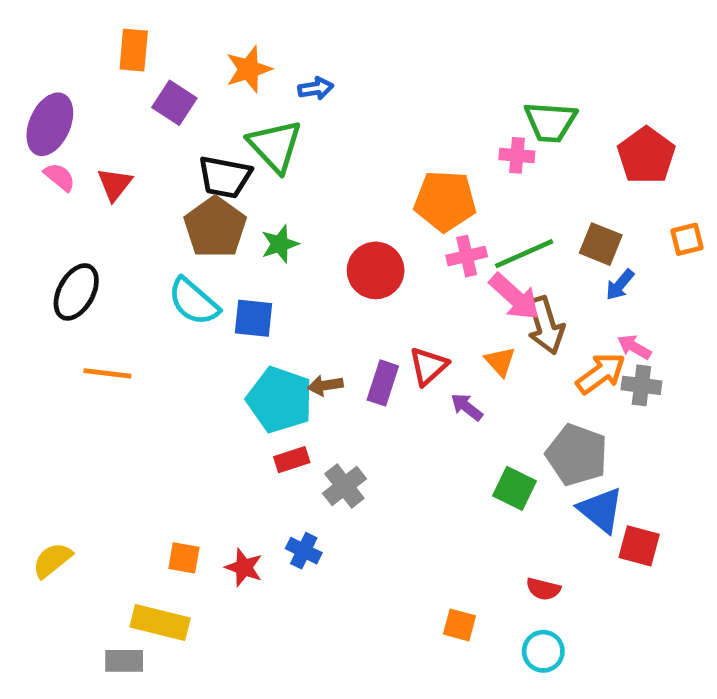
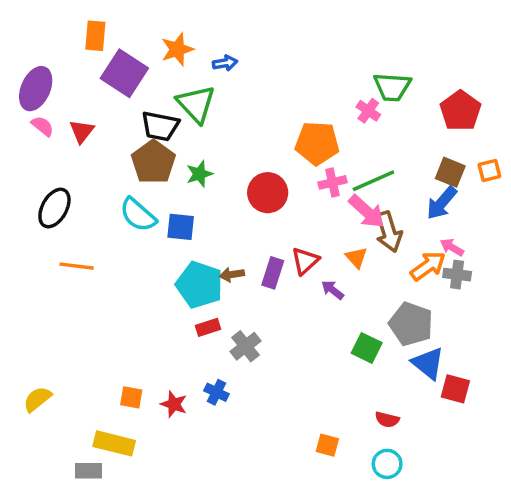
purple square: (174, 103) -> (124, 73), size x1.5
pink cross: (517, 155) -> (368, 111), turned 30
brown square: (601, 244) -> (450, 172), moved
blue arrow: (620, 285) -> (442, 203), size x1.5

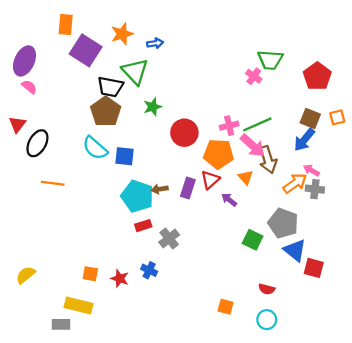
red triangle: (82, 131) -> (17, 124), moved
orange pentagon: (317, 143) -> (218, 154), moved
green star: (199, 174) -> (153, 107), moved

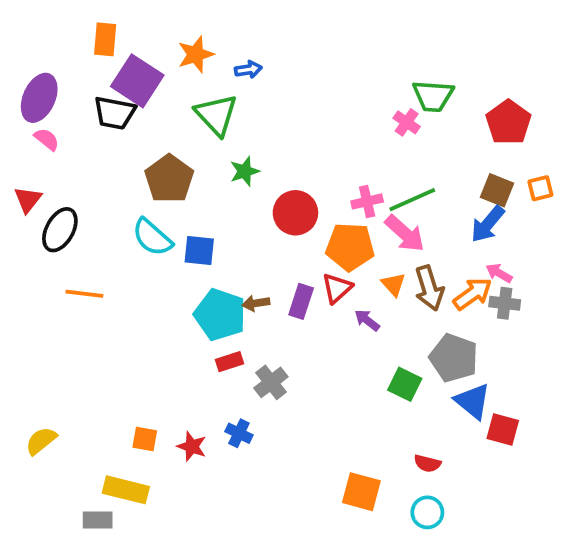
black trapezoid: (110, 87) -> (115, 113), moved
brown arrow: (268, 160) -> (429, 288), moved
orange square: (226, 307) -> (361, 492), size x1.5

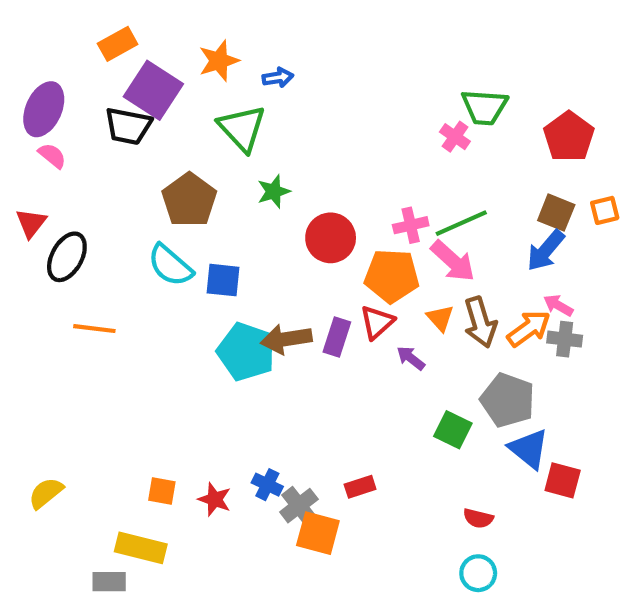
orange rectangle: (105, 39) -> (118, 44), turned 56
brown arrow: (256, 303) -> (286, 339), size x1.6
red rectangle: (229, 362) -> (360, 487), moved
gray cross: (271, 382) -> (299, 506), moved
orange square: (361, 492) -> (318, 533), moved

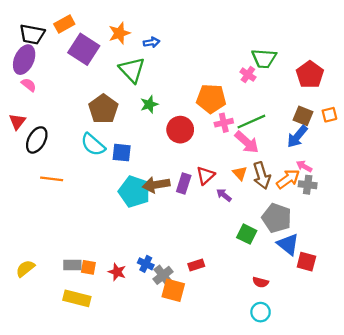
black trapezoid: (128, 126) -> (32, 34), moved
orange pentagon: (392, 276) -> (211, 99), moved
gray rectangle: (109, 582) -> (72, 265), moved

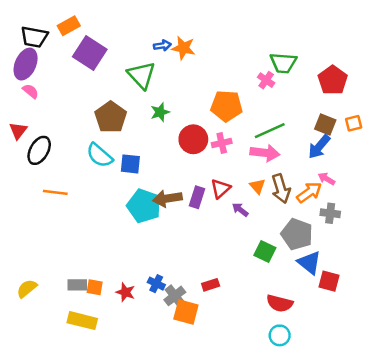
orange star: (119, 33) -> (183, 48), moved, turned 30
pink cross: (224, 123) -> (222, 143), moved
pink arrow: (247, 142) -> (265, 153), turned -35
gray cross: (308, 185) -> (330, 213), moved
red semicircle: (261, 282) -> (280, 303), size x1.5

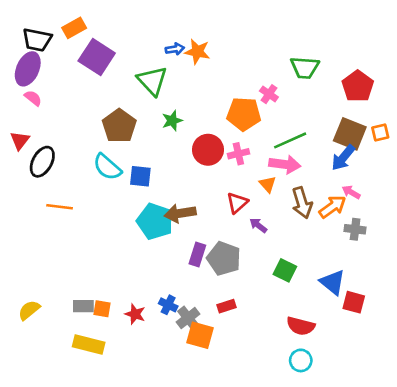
pink cross: (266, 80) -> (269, 94), moved
brown square: (325, 124) -> (350, 134), size x1.4
orange triangle: (257, 186) -> (268, 184), moved
purple rectangle: (197, 197) -> (197, 254), moved
gray pentagon: (297, 234) -> (224, 258), moved

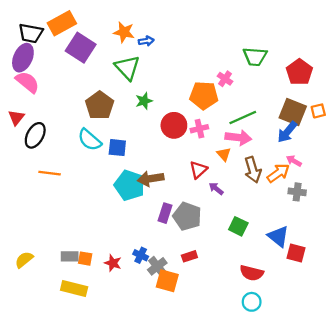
orange rectangle: (74, 28) -> (62, 23), size x1.4
orange star: (197, 52) -> (124, 32), moved
pink semicircle: (33, 98) -> (27, 82), size x1.6

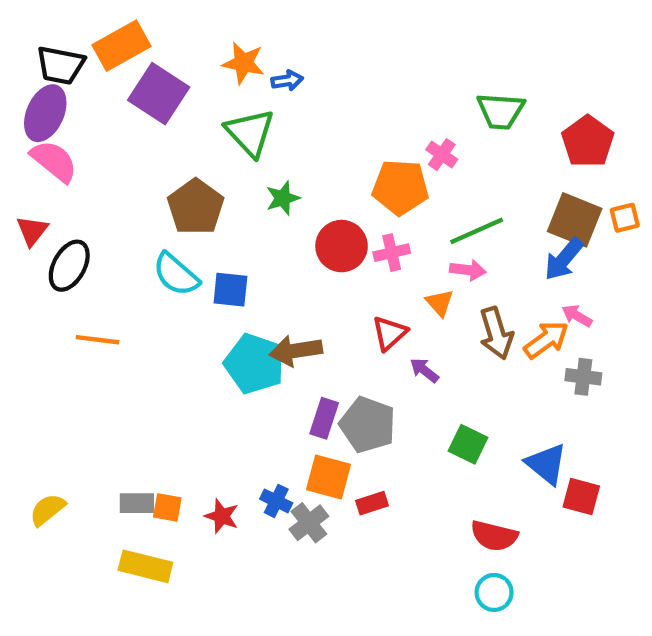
pink arrow: (238, 138) -> (468, 270), size x0.7
orange square: (167, 281) -> (328, 477), moved

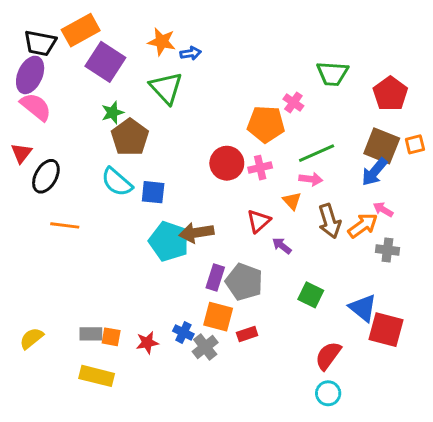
green star: (283, 198) -> (113, 113), moved
red square: (581, 497) -> (386, 330), size x1.4
red star: (222, 516) -> (147, 343), turned -30
red semicircle: (494, 536) -> (328, 356), turned 112

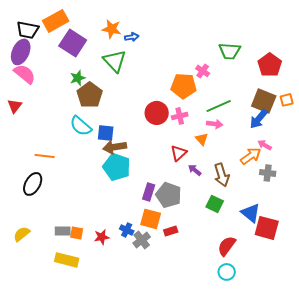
black ellipse: (46, 176) -> (33, 184), moved
brown arrow: (330, 221) -> (222, 175), moved
brown arrow: (196, 233) -> (115, 147), moved

